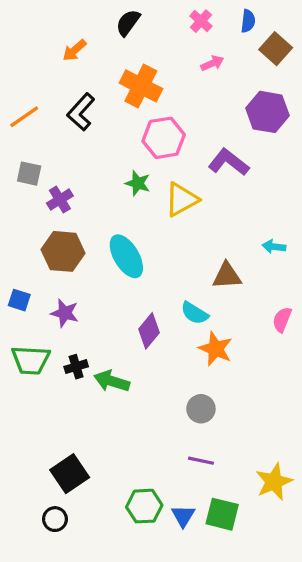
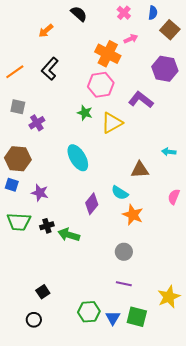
black semicircle: (128, 23) -> (79, 14), turned 96
orange cross: (141, 86) -> (108, 54), moved
brown hexagon: (63, 251) -> (18, 159), moved
black square: (70, 474) -> (43, 292), size x0.6

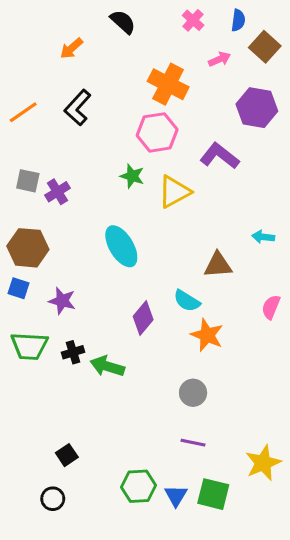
pink arrow: (131, 39) -> (220, 59), moved
gray square: (18, 107) -> (28, 181), moved

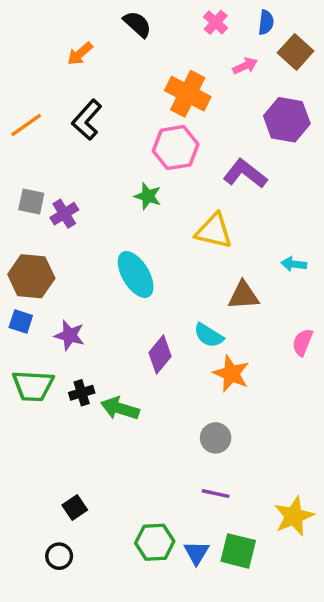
yellow triangle: (174, 192) -> (214, 231), moved, turned 42

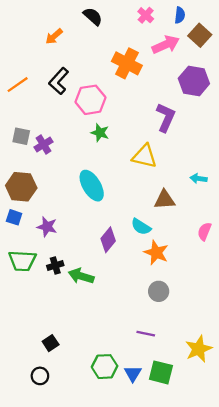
pink arrow: (245, 66) -> (166, 45), size x1.6
pink hexagon: (176, 148) -> (90, 100), moved
purple L-shape: (245, 174) -> (166, 117), turned 76
gray circle: (216, 438) -> (159, 291), moved

